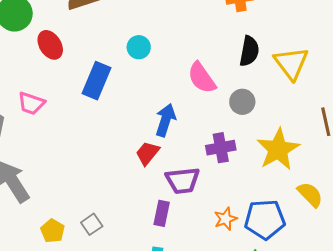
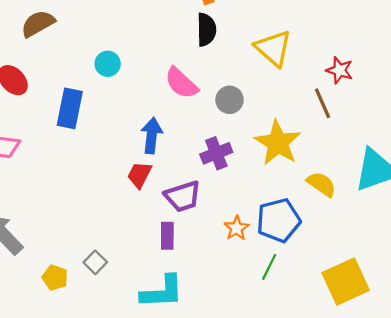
black semicircle: (249, 51) -> (206, 30), moved

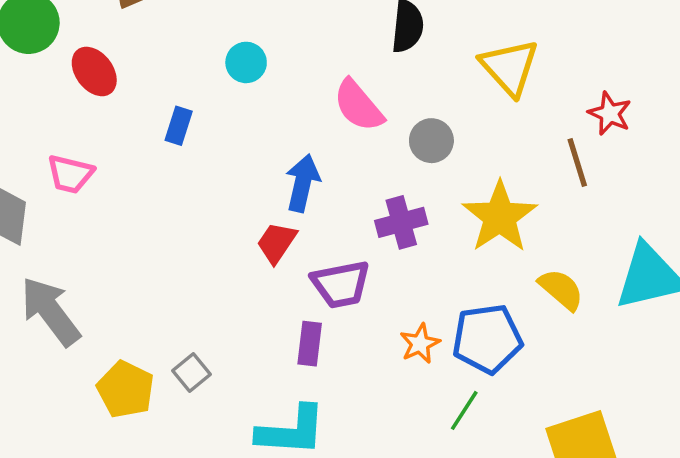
blue rectangle: (70, 108) -> (179, 126), size x0.6
yellow pentagon: (55, 278) -> (126, 389), size x1.4

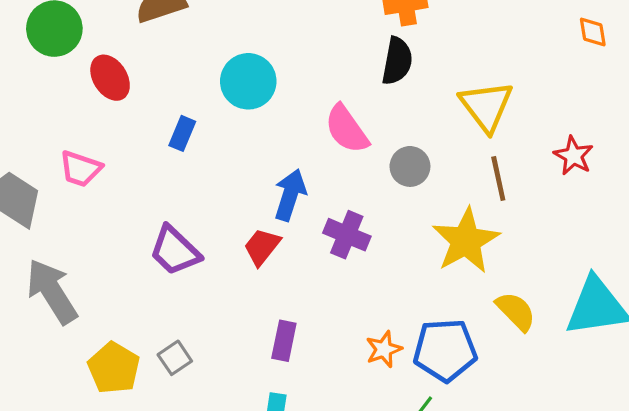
cyan circle: (246, 62) -> (248, 81), size x1.5
brown line: (577, 162) -> (498, 178), moved
purple cross: (401, 222) -> (347, 235), moved, turned 33
purple trapezoid: (341, 284) -> (175, 251), moved, turned 50

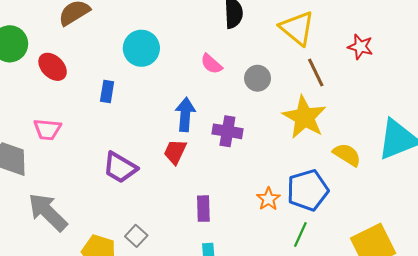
pink semicircle: (347, 129) -> (211, 64), size x0.7

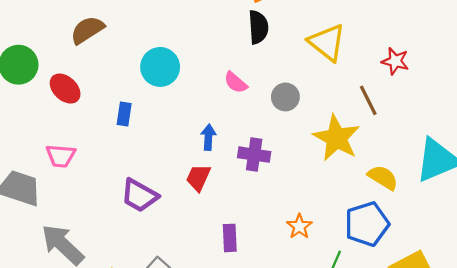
brown line: (316, 73) -> (368, 100), moved
blue arrow: (185, 114) -> (208, 137), size x0.7
blue pentagon: (308, 190) -> (367, 224), moved

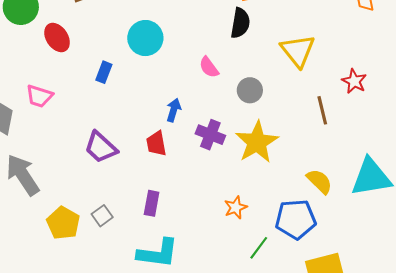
yellow star: (336, 138) -> (257, 142), moved
red trapezoid: (198, 178) -> (156, 144), turned -48
purple rectangle: (230, 238) -> (152, 203), moved

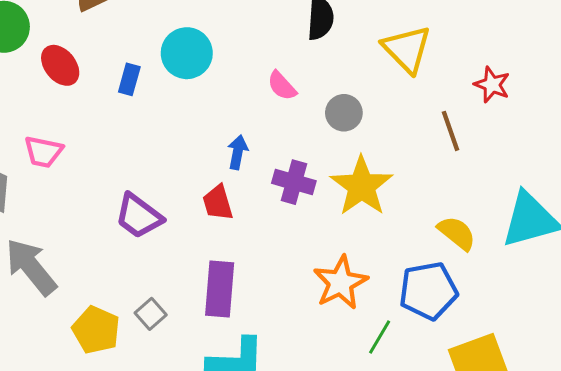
blue rectangle: (104, 72) -> (129, 79), moved
purple rectangle: (152, 203) -> (220, 289), size x1.5
orange star: (236, 207) -> (340, 283), size x1.6

